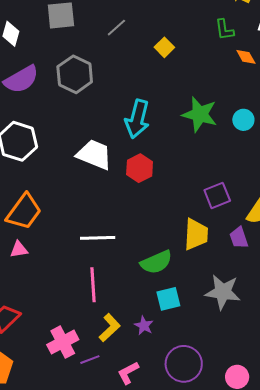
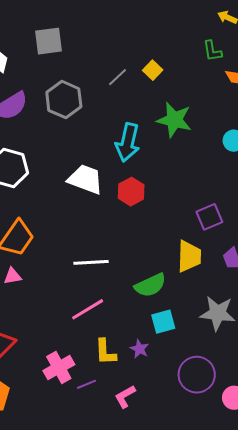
gray line: (116, 28) -> (118, 77), moved
green star: (200, 114) -> (174, 120), moved
pink line: (93, 285) -> (88, 309), turned 64
yellow L-shape: (110, 328) -> (105, 352), turned 132
purple circle: (184, 364) -> (197, 375), moved

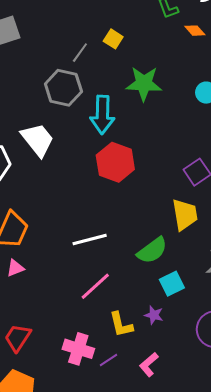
gray hexagon: (64, 100) -> (63, 88), moved
white trapezoid: (85, 179) -> (38, 140), moved, turned 42
red hexagon: (131, 192) -> (115, 162), size x1.4
pink cross: (59, 368) -> (78, 349), turned -32

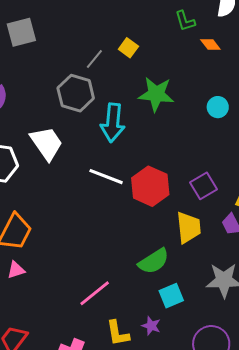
red hexagon: (115, 162) -> (150, 186), moved
white line: (90, 240) -> (106, 177), moved, turned 32

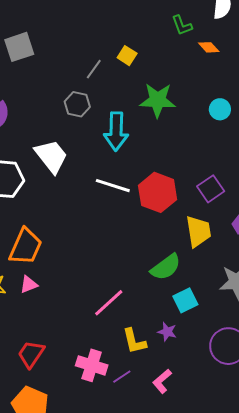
gray hexagon: (76, 93) -> (77, 104), size x0.7

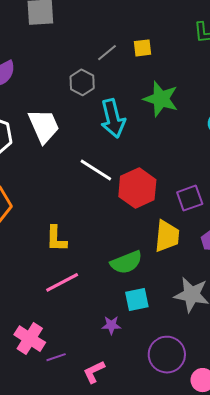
yellow square: (127, 56) -> (143, 48), turned 36
cyan arrow: (116, 131) -> (113, 118), turned -30
purple star: (167, 332) -> (111, 325), turned -30
yellow L-shape: (134, 341) -> (56, 239), moved

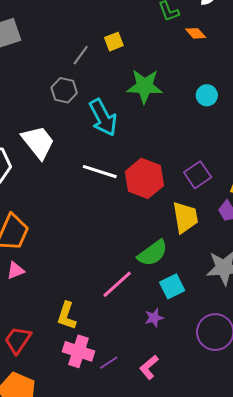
yellow L-shape: (56, 239) -> (67, 316), moved, turned 32
pink line: (62, 282) -> (117, 284), moved

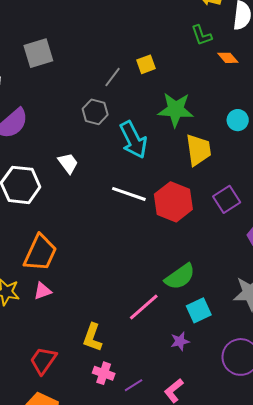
white trapezoid: (38, 142) -> (68, 163), size x0.6
yellow trapezoid: (185, 217) -> (198, 150), moved
pink cross: (79, 351) -> (104, 373), size x0.7

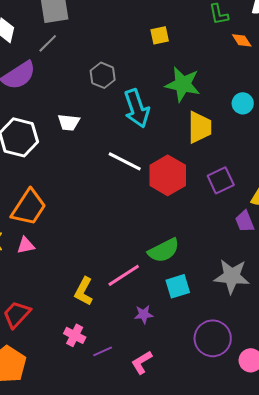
gray line: (112, 77) -> (48, 43), moved
white trapezoid: (68, 163) -> (69, 122), turned 125
yellow L-shape: (92, 337) -> (84, 291), moved
purple star: (180, 341) -> (144, 314), moved

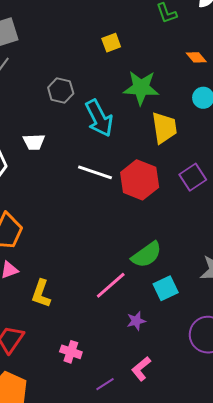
orange diamond: (242, 40) -> (196, 57), moved
yellow L-shape: (84, 291) -> (41, 294), moved
purple line: (103, 351) -> (105, 384), moved

